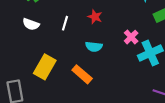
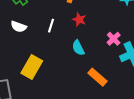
cyan semicircle: (94, 47) -> (78, 48), turned 56
orange rectangle: (82, 74) -> (97, 77), moved

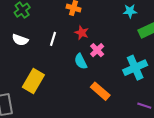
pink cross: (114, 39) -> (97, 50), moved

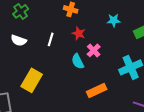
cyan star: (130, 11) -> (114, 20), moved
orange rectangle: (100, 91) -> (97, 90), turned -66

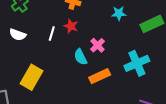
red star: (79, 33) -> (71, 26), moved
orange rectangle: (97, 90) -> (100, 76), moved

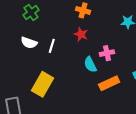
white line: (52, 34) -> (52, 46), moved
pink cross: (98, 45) -> (107, 53), turned 32

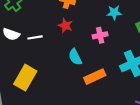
white line: (52, 46) -> (35, 37), turned 64
pink cross: (107, 53) -> (100, 35), moved

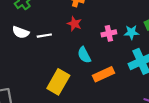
cyan star: (114, 12) -> (131, 32), moved
yellow rectangle: (25, 78) -> (58, 82), moved

